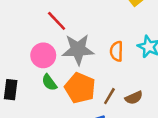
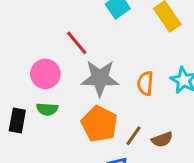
pink circle: (43, 55) -> (45, 74), moved
green semicircle: (49, 82) -> (47, 109), moved, turned -54

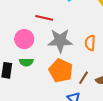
red line: (77, 43) -> (44, 18), turned -36

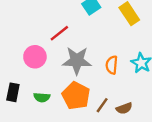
red line: (44, 18) -> (59, 33), turned -54
green semicircle: (26, 62) -> (42, 97), moved

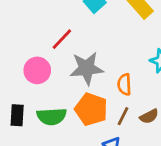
orange semicircle: (112, 65) -> (124, 84), moved
green semicircle: (42, 97) -> (52, 116), size x1.5

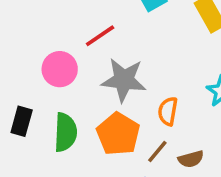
green semicircle: (52, 116) -> (65, 132), turned -96

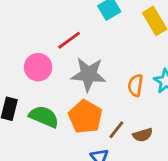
orange semicircle: (168, 111) -> (135, 85), moved
green semicircle: (65, 132) -> (44, 117), turned -68

